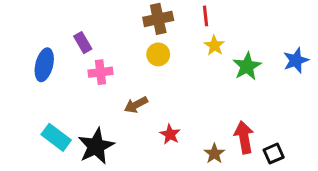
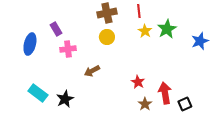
green star: (247, 66) -> (167, 29), moved
red star: (170, 134) -> (138, 82), moved
black star: (96, 146) -> (65, 99), size x0.7

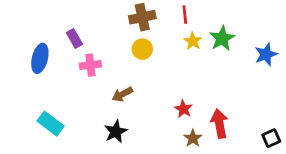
black star: (65, 99) -> (116, 132), moved
black square: (185, 104) -> (271, 138), moved

